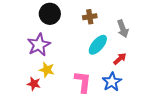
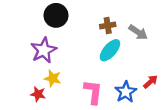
brown cross: (90, 17) -> (108, 26), moved
gray arrow: (123, 29) -> (138, 32), turned -36
red arrow: (120, 59) -> (150, 82), moved

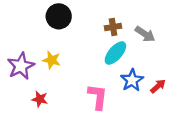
purple star: (44, 50) -> (21, 66), moved
yellow star: (53, 78) -> (52, 60), moved
blue star: (126, 92) -> (132, 80), moved

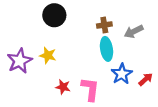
gray arrow: (145, 34) -> (134, 32), turned 120
cyan ellipse: (115, 53) -> (107, 49), turned -50
red star: (40, 99) -> (63, 87), moved

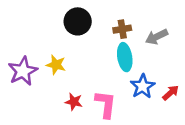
black circle: (54, 15) -> (78, 21), moved

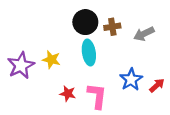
black circle: (78, 21) -> (85, 22), moved
cyan ellipse: (125, 57) -> (89, 53), moved

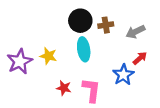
red arrow: (157, 85) -> (140, 58), moved

